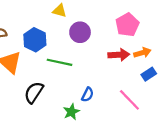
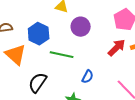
red arrow: (119, 55) -> (117, 48), turned -42
blue semicircle: (88, 95) -> (88, 77), moved

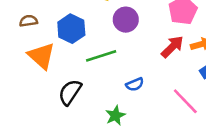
green line: (62, 55) -> (101, 56), turned -30
blue semicircle: (88, 77) -> (135, 84), turned 40

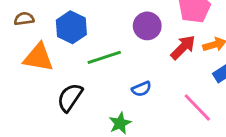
purple circle: (126, 20) -> (147, 26), moved
orange triangle: (41, 56) -> (38, 57), turned -32

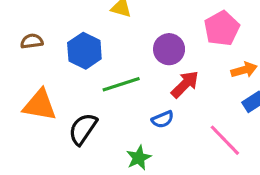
red arrow: (183, 47) -> (185, 84), moved
orange triangle: (38, 57) -> (40, 105), moved

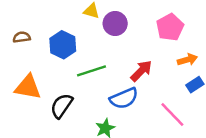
purple circle: (169, 49) -> (115, 24), moved
blue semicircle: (163, 119) -> (124, 98), size x1.6

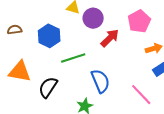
red arrow: (141, 71) -> (110, 38), moved
blue semicircle: (124, 98) -> (100, 81), turned -90

